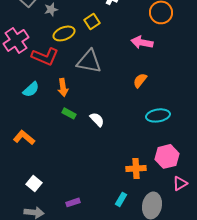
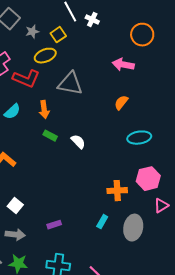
yellow square: (92, 21) -> (58, 35), moved

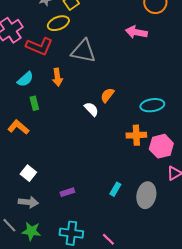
orange semicircle: (121, 103) -> (107, 95), moved
green rectangle: (50, 136) -> (34, 103), moved, turned 48
orange cross: (117, 191) -> (136, 135), moved

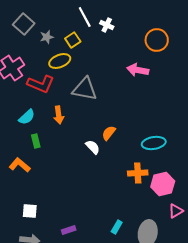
white square: (28, 173) -> (30, 211), turned -35

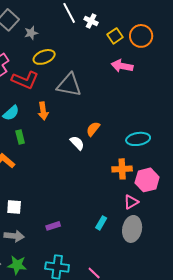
yellow square: (73, 40) -> (115, 36), moved
pink triangle: (176, 211) -> (131, 202), moved

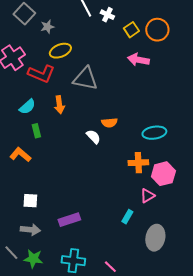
orange semicircle: (93, 129) -> (109, 123), turned -133
cyan rectangle: (101, 223) -> (127, 217), moved
purple rectangle: (53, 226) -> (69, 220), size x1.5
gray ellipse: (132, 229) -> (155, 238), moved

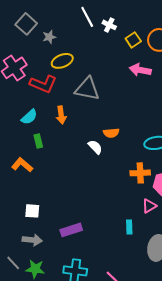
cyan rectangle: (127, 217) -> (129, 227), turned -32

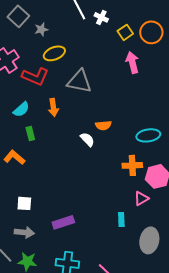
pink arrow: (140, 70) -> (132, 62), turned 65

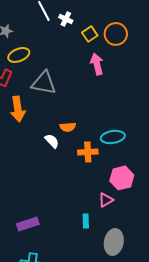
orange arrow: (53, 107) -> (18, 109), size x1.4
orange cross: (132, 165) -> (88, 152), moved

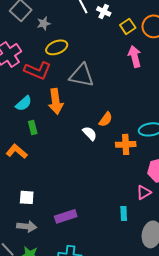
orange semicircle: (68, 127) -> (106, 119), turned -49

